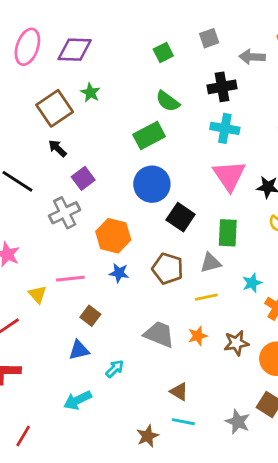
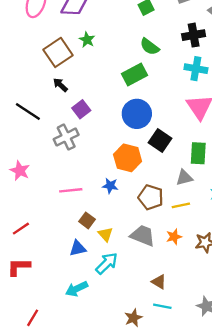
orange hexagon: (113, 236) -> (128, 158), moved
brown pentagon: (168, 269) -> (151, 197), moved
yellow triangle: (37, 294) -> (106, 234), moved
cyan arrow: (115, 369) -> (107, 263), size x1.5

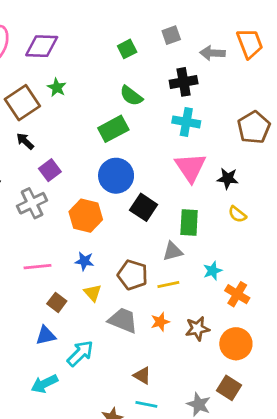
orange hexagon: (128, 158) -> (86, 216), moved
yellow triangle: (106, 234) -> (93, 293), moved

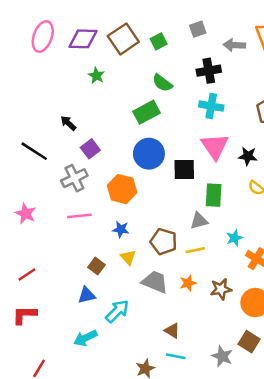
brown square: (22, 103) -> (123, 39), moved
black square: (144, 207) -> (184, 170), moved, turned -35
pink line: (38, 267) -> (79, 216), moved

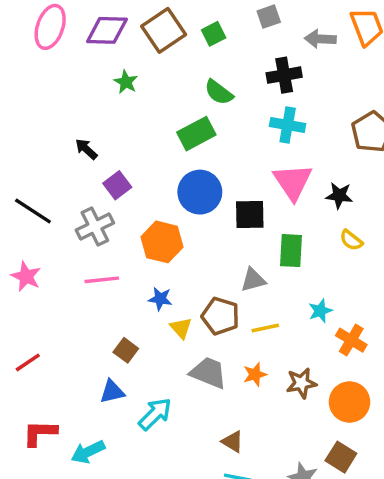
black line: (34, 151) -> (33, 211), moved
gray triangle: (199, 221) -> (253, 280), moved
yellow triangle: (128, 257) -> (181, 328), moved
red L-shape: (24, 315) -> (40, 433), moved
cyan arrow: (85, 338) -> (88, 452), moved

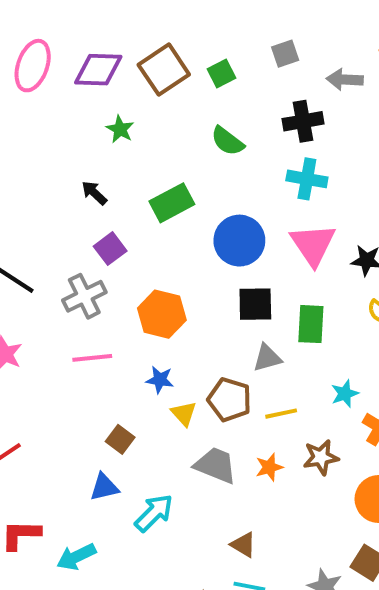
green rectangle: (196, 134) -> (172, 203), moved
black arrow: (86, 149) -> (94, 193), moved
blue circle: (200, 192) -> (239, 241), moved
black square: (250, 214) -> (255, 304), moved
brown star: (301, 383) -> (321, 457), moved

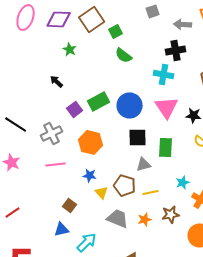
green square: (221, 74) -> (116, 31), moved
black cross: (303, 121) -> (176, 50), moved
green rectangle: (172, 203) -> (99, 101), moved
purple square: (110, 249) -> (75, 109), moved

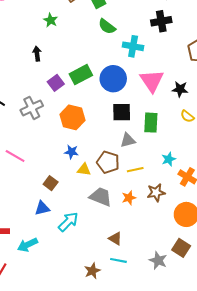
cyan cross: (164, 74) -> (133, 46), moved
black arrow: (57, 81) -> (37, 54), turned 40
pink line: (56, 164) -> (15, 156), moved, turned 36
yellow triangle: (102, 192) -> (84, 170), turned -40

